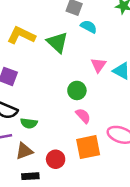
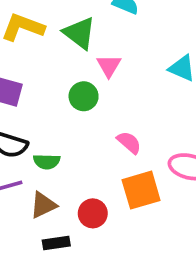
pink triangle: (98, 65) -> (109, 66), moved
green circle: (77, 90) -> (84, 96), moved

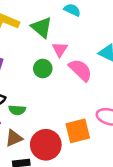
pink semicircle: (129, 143) -> (80, 70), moved, size x1.5
red circle: (93, 213) -> (46, 145), size x1.6

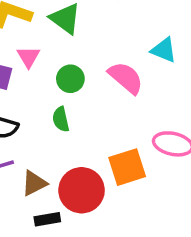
pink triangle: (60, 49) -> (28, 57), moved
green semicircle: (17, 110) -> (61, 119), moved, turned 77

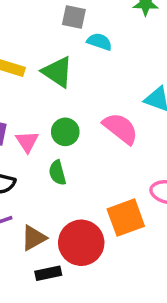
pink triangle: (28, 57) -> (27, 142), moved

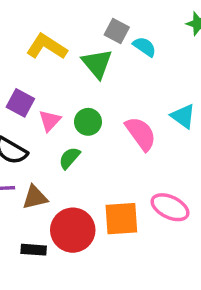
gray square: (74, 17) -> (117, 31), moved
green semicircle: (57, 173) -> (69, 158), turned 40
brown triangle: (34, 238) -> (35, 197), moved

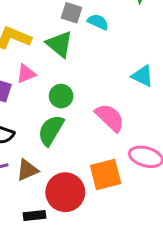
pink triangle: (50, 121) -> (26, 74), moved, turned 35
pink semicircle: (141, 134) -> (110, 118), moved
green semicircle: (69, 158) -> (51, 130), size x1.5

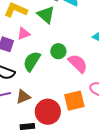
green circle: (61, 96) -> (58, 51), moved
green semicircle: (51, 130) -> (32, 61), moved

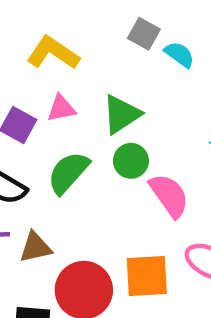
green triangle: (46, 15) -> (121, 114), moved, turned 36

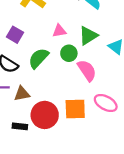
pink triangle: (61, 108) -> (59, 31), moved
green triangle: (121, 114) -> (88, 36), moved

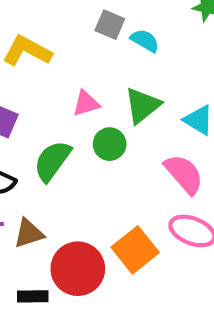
pink semicircle: (87, 70) -> (184, 174), moved
orange square: (75, 109) -> (135, 250), turned -30

